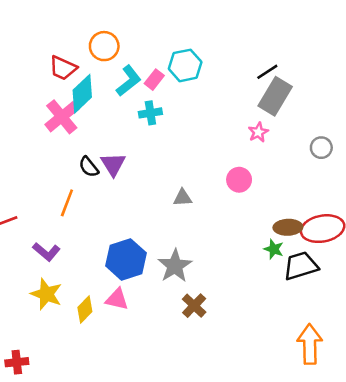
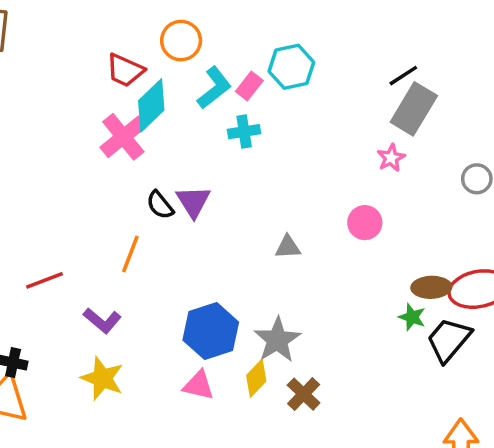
black trapezoid: (301, 266) -> (449, 340), turned -33
yellow diamond: (85, 309) -> (256, 378), moved

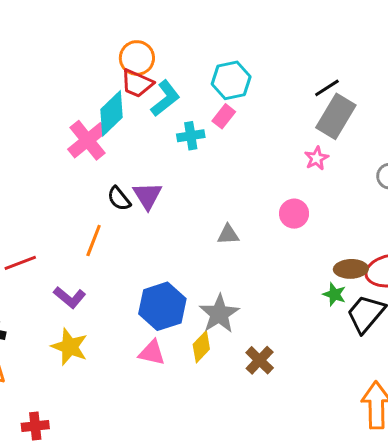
red trapezoid: (125, 70) -> (137, 83), moved
pink rectangle: (249, 86) -> (224, 116), moved
brown cross: (304, 394) -> (260, 360), moved

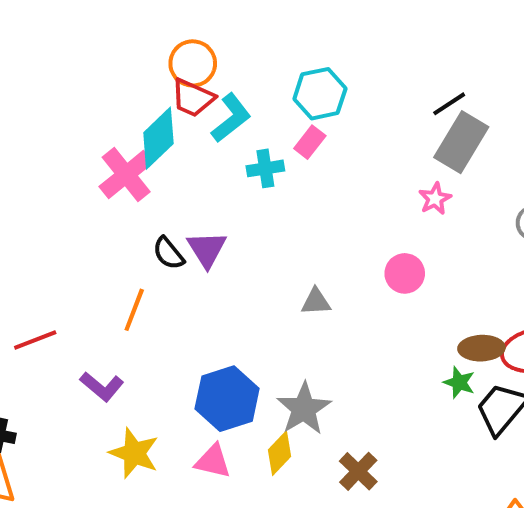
yellow star: (70, 347) -> (134, 453), moved

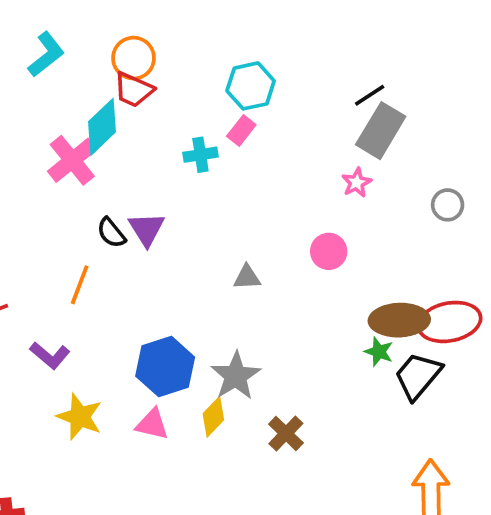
cyan L-shape: (231, 118) -> (46, 54), moved
brown ellipse: (481, 348) -> (399, 320), size x1.4

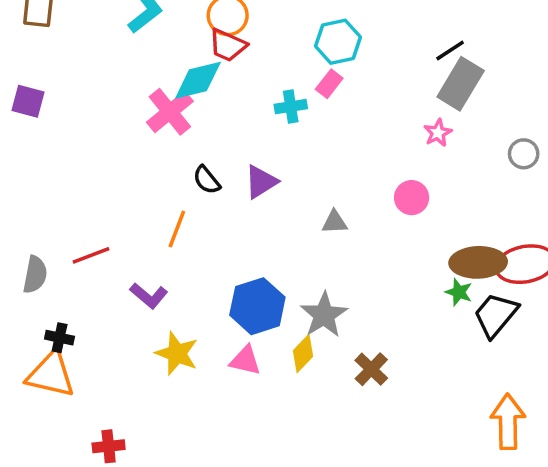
cyan diamond: (102, 127) -> (198, 80), turned 30
purple triangle: (147, 229) -> (261, 182), moved, turned 30

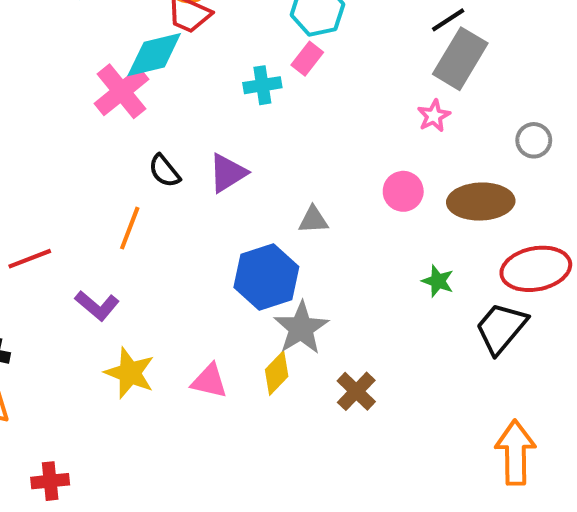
brown ellipse: (478, 262) -> (481, 202), moved
green star: (459, 292) -> (438, 281), moved
blue hexagon: (257, 306) -> (266, 277), moved

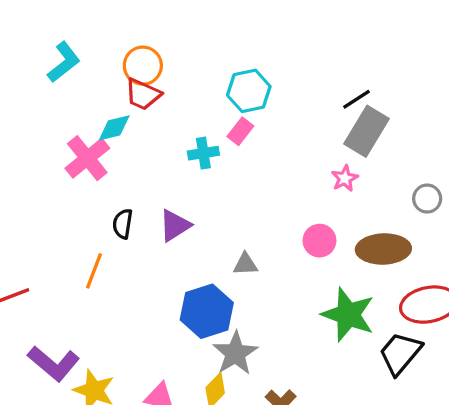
cyan diamond: (154, 55) -> (114, 128), size x0.7
black semicircle: (164, 171) -> (123, 224), turned 48
green star: (438, 281) -> (348, 315), size x2.0
purple L-shape: (97, 306) -> (54, 363), moved, size x1.4

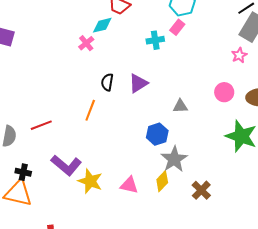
pink cross: (87, 158) -> (86, 43), size x0.6
blue hexagon: (207, 311) -> (157, 134), size x0.7

